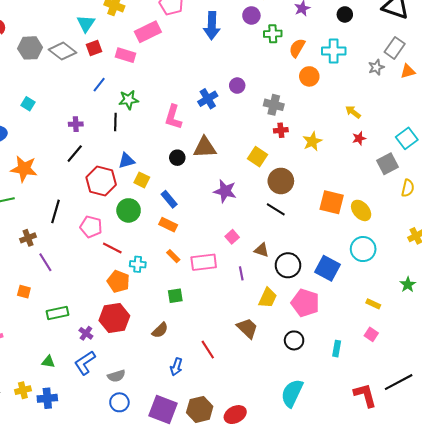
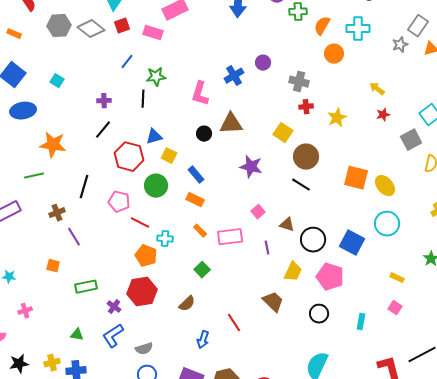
green square: (175, 296) -> (202, 270), turned -35

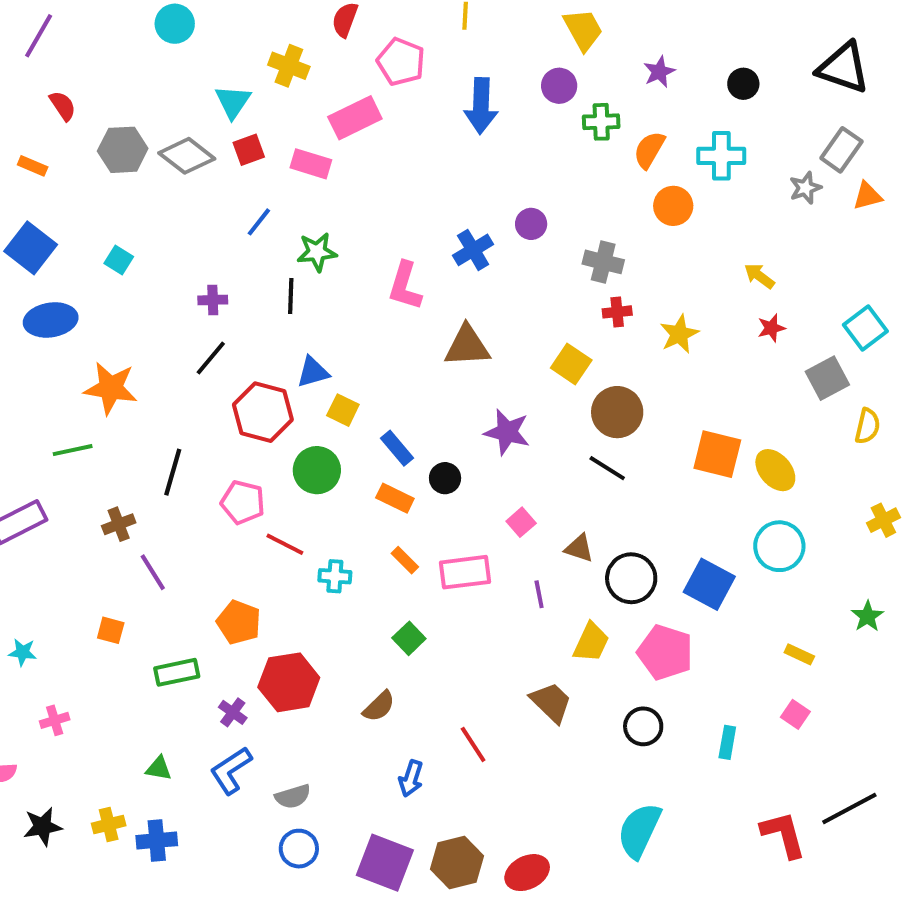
black circle: (204, 134) -> (445, 478), moved
orange pentagon: (146, 256) -> (239, 622), moved

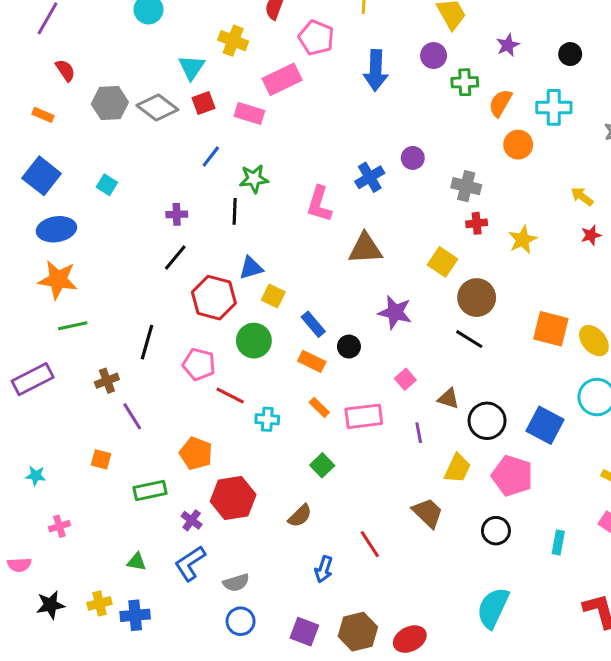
orange star: (111, 388) -> (58, 280), moved
purple square: (385, 863) -> (304, 632), size x0.7

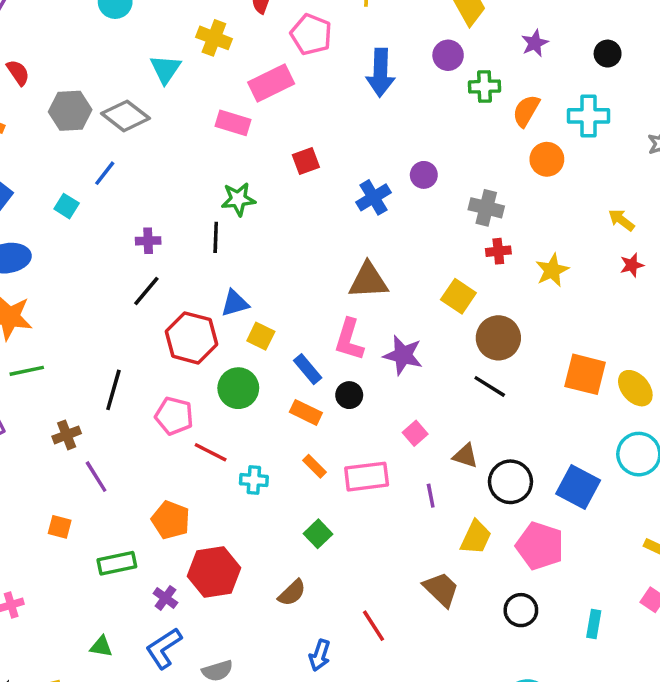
red square: (203, 103) -> (306, 161), moved
blue line: (211, 156) -> (105, 173), moved
pink L-shape: (319, 204) -> (349, 340), moved

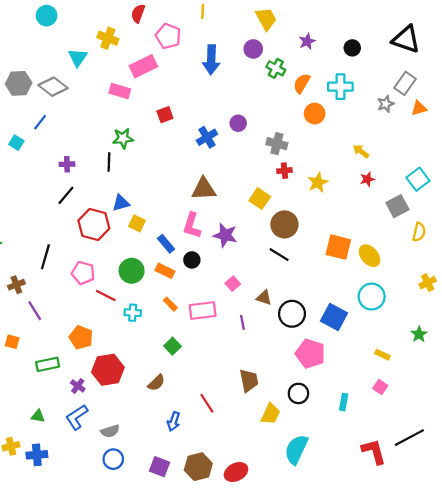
green cross: (484, 86) -> (276, 68), turned 30
green circle: (238, 388) -> (132, 271), moved
yellow trapezoid: (476, 537) -> (270, 414), moved
brown trapezoid: (441, 589) -> (249, 381), turned 35

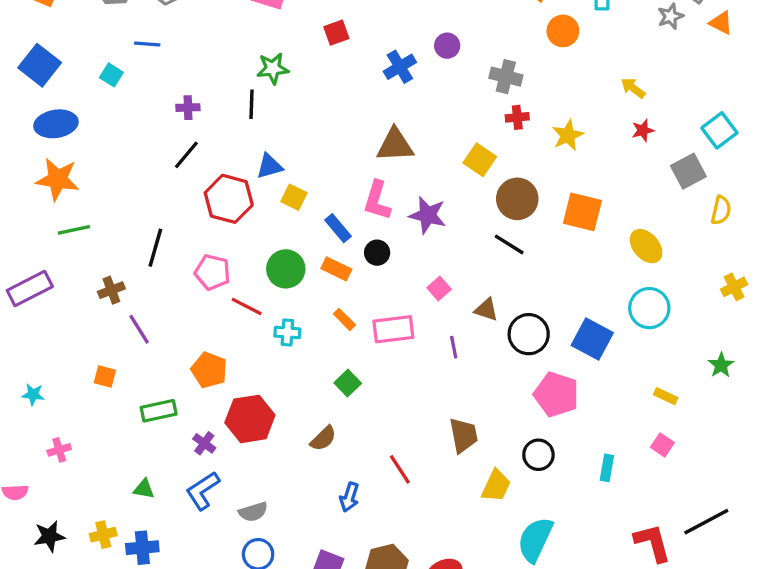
orange triangle: (419, 108) -> (721, 23), turned 42
blue line: (40, 122) -> (147, 44), turned 56
orange square: (338, 247) -> (582, 212), moved

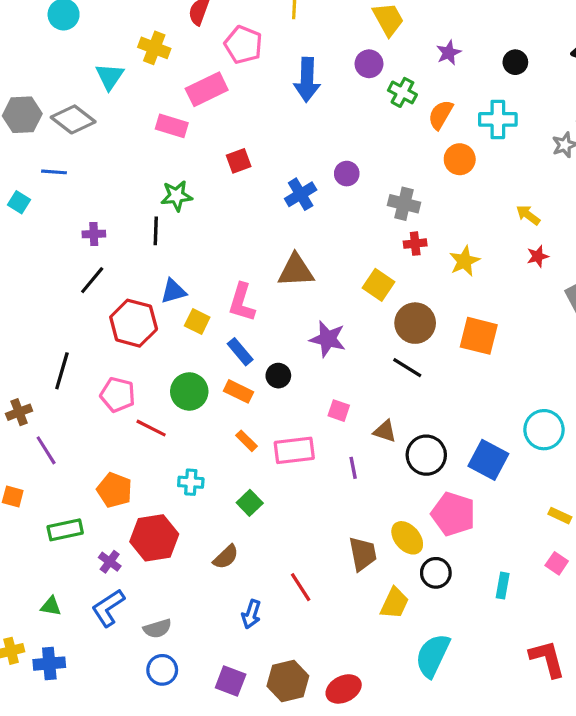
pink L-shape: (377, 200) -> (242, 302), moved
yellow ellipse: (646, 246) -> (407, 538), moved
pink square: (439, 288) -> (339, 411), turned -30
cyan cross: (287, 333) -> (191, 482), moved

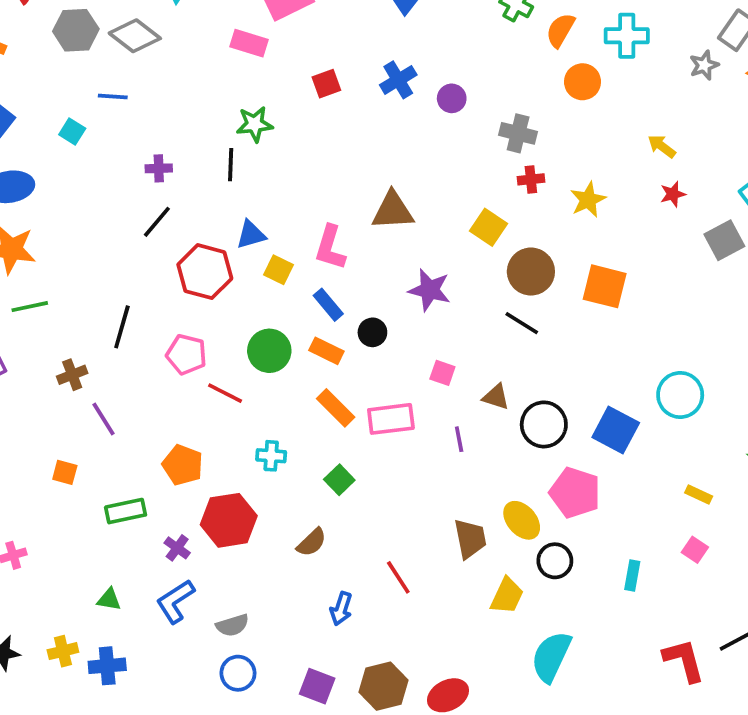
blue cross: (301, 194) -> (398, 80), moved
orange rectangle: (247, 441) -> (336, 408), size x1.5

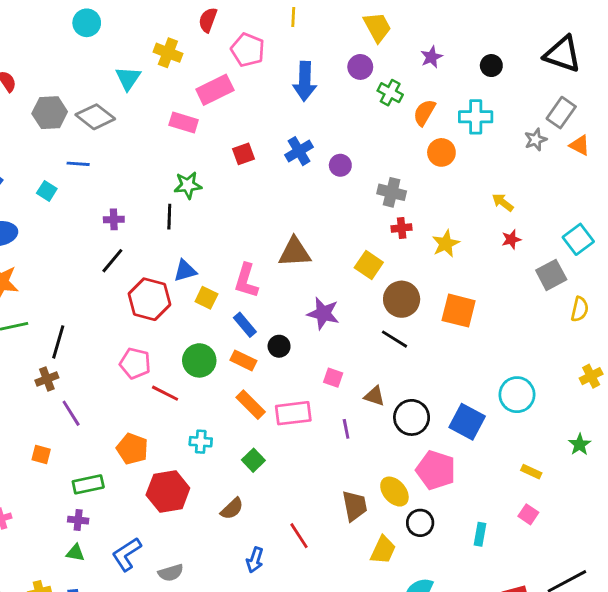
black line: (122, 327) -> (58, 342), moved
purple cross: (177, 548) -> (78, 520), moved, turned -30

